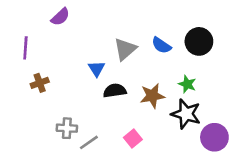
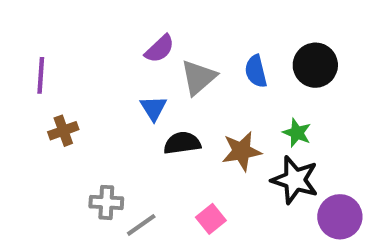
purple semicircle: (60, 17) -> (160, 49), moved
blue semicircle: (161, 45) -> (256, 71), turned 42

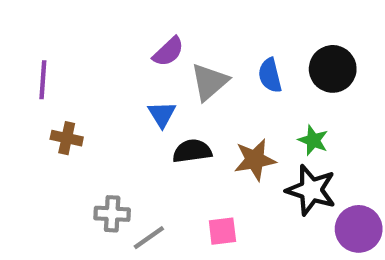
brown cross: (63, 131) -> (67, 138), turned 32
pink square: (211, 219) -> (222, 231), turned 32

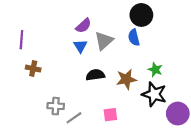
black circle: (333, 69) -> (141, 15), moved
blue triangle: (162, 114) -> (80, 46), moved

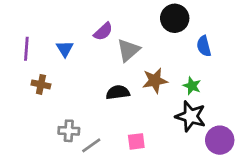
blue semicircle: (134, 37) -> (204, 46), moved
blue triangle: (80, 46) -> (65, 49), moved
brown star: (126, 79) -> (155, 81), moved

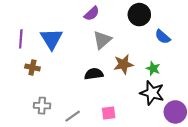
purple semicircle: (103, 32) -> (92, 14), moved
blue semicircle: (204, 46) -> (163, 37), turned -35
blue triangle: (65, 49) -> (51, 39), size x1.6
gray cross: (69, 131) -> (42, 106), moved

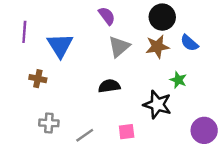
purple semicircle: (92, 14) -> (107, 16), turned -84
purple line: (21, 39) -> (24, 32), moved
brown star: (123, 64) -> (157, 47), moved
black star: (152, 93) -> (157, 105), moved

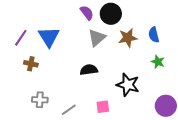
black circle: (162, 17) -> (111, 14), moved
purple line: (24, 32) -> (21, 38), moved, turned 30
blue semicircle: (189, 43) -> (154, 35), turned 35
green star: (178, 80) -> (158, 62), moved

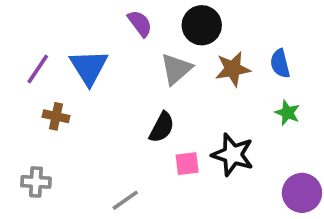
purple semicircle: (87, 13) -> (140, 23), moved
black semicircle: (89, 70) -> (162, 127), turned 126
gray cross: (40, 100) -> (36, 182), moved
pink square: (103, 107) -> (187, 164), moved

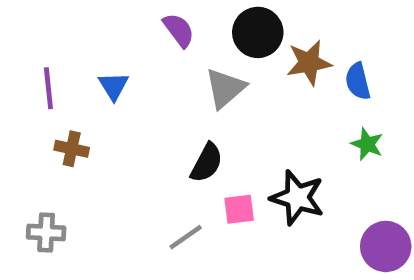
blue triangle: (89, 67) -> (114, 86), size x0.6
purple line: (38, 69) -> (48, 88), turned -40
brown star: (233, 69) -> (309, 63), moved
gray line: (125, 200) -> (186, 237), moved

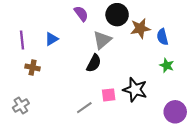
blue triangle: (114, 86) -> (52, 39), turned 32
black semicircle: (207, 163) -> (94, 63), moved
gray cross: (46, 232) -> (21, 106), turned -35

